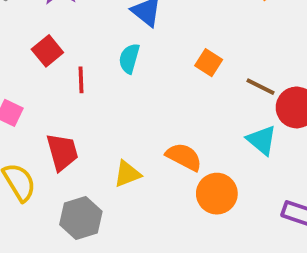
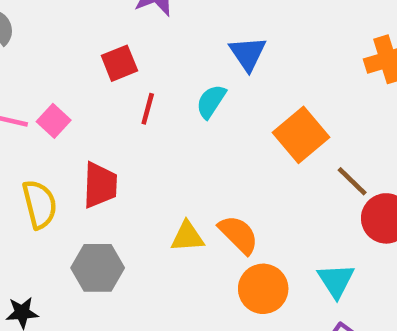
orange square: (209, 63) -> (301, 135), size x1.6
cyan triangle: (262, 140) -> (336, 281), moved
yellow triangle: (127, 174) -> (187, 237), moved

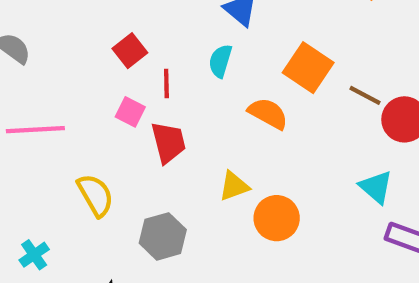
pink square: (54, 121) -> (130, 112), moved
red trapezoid: (100, 185) -> (168, 142), moved
orange semicircle: (238, 235) -> (268, 113), moved
orange circle: (263, 289) -> (277, 218), moved

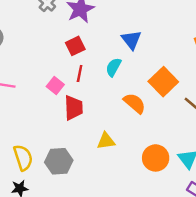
red square: (130, 51) -> (75, 46), moved
yellow semicircle: (95, 195) -> (23, 158), moved
orange circle: (277, 218) -> (156, 158), moved

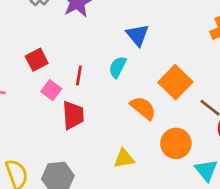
red square: (75, 46) -> (37, 60), moved
yellow triangle: (106, 141) -> (124, 158), moved
orange circle: (156, 158) -> (176, 143), moved

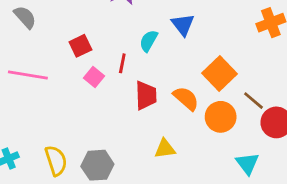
cyan semicircle: (118, 67) -> (149, 41), moved
red trapezoid: (73, 115) -> (146, 95), moved
orange circle: (176, 143) -> (221, 117), moved

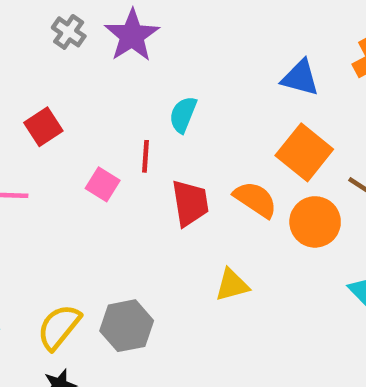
blue triangle: (183, 25) -> (300, 78), moved, turned -30
red square: (80, 46) -> (43, 127), moved
yellow semicircle: (56, 161) -> (59, 327), turned -116

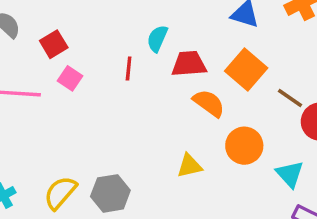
pink square: (103, 184) -> (70, 78), moved
red trapezoid: (190, 203) -> (189, 64), moved, turned -87
orange circle: (315, 222) -> (244, 146), moved

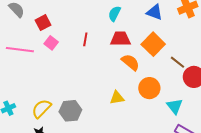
cyan semicircle: (157, 39) -> (114, 14), moved

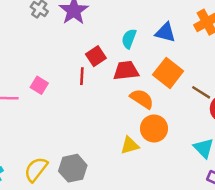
cyan semicircle: (114, 14) -> (129, 39), moved
red square: (43, 23) -> (96, 56), moved
orange circle: (149, 88) -> (154, 128), moved

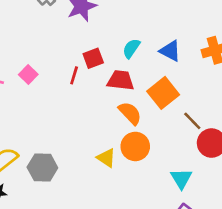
yellow triangle: (130, 145) -> (106, 158), turned 36

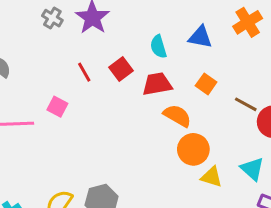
cyan semicircle: (131, 48) -> (158, 47), turned -35
red line: (74, 75) -> (84, 72), moved, turned -30
orange square: (163, 93) -> (206, 84), size x0.6
yellow triangle: (106, 158) -> (212, 177), moved

